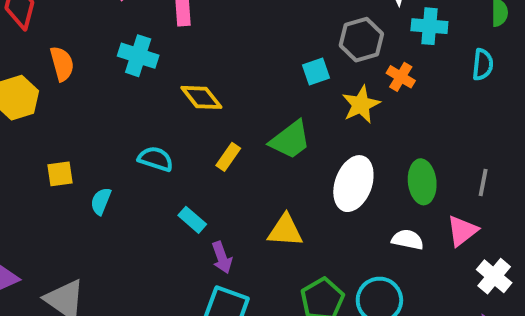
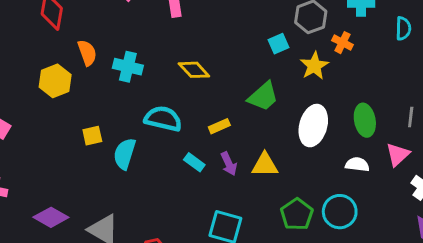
cyan cross: (138, 56) -> (128, 67), moved
yellow rectangle: (228, 157) -> (219, 126), moved, turned 36
cyan semicircle: (156, 159) -> (163, 119), size x1.4
cyan semicircle: (101, 201) -> (125, 154), size x1.5
purple arrow: (222, 258) -> (229, 164), moved

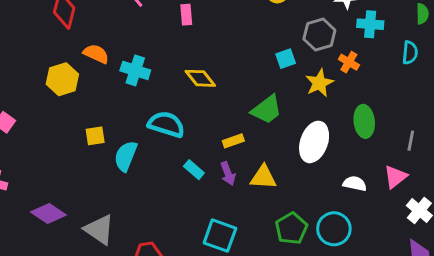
orange semicircle: (87, 53) -> (96, 54), turned -50
green ellipse: (365, 120) -> (364, 121), moved
yellow rectangle: (219, 126) -> (233, 141), moved

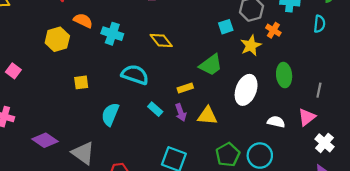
cyan semicircle: (126, 156) -> (110, 114), moved

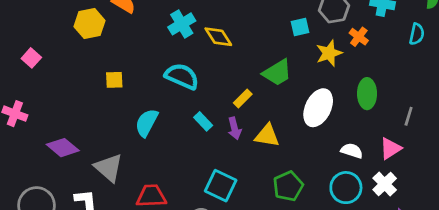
cyan cross: (112, 34) -> (182, 24), moved, turned 35
yellow rectangle: (185, 88) -> (243, 99), turned -32
white cross: (324, 143) -> (385, 184), moved
cyan circle: (260, 156) -> (346, 188), moved

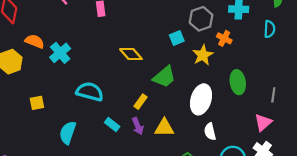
cyan cross: (182, 24) -> (60, 53), moved
yellow diamond: (218, 37) -> (131, 54), moved
white semicircle: (352, 151) -> (210, 132), moved, turned -112

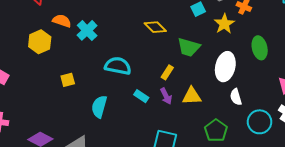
green trapezoid: (164, 77) -> (189, 47), turned 60

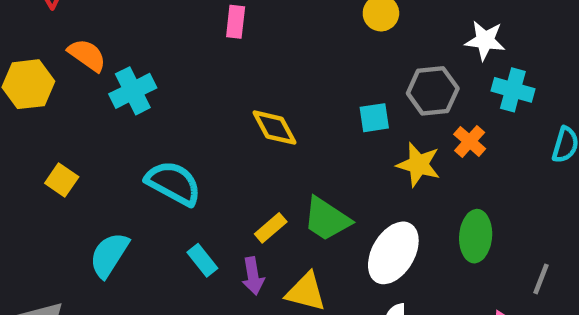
yellow star: (224, 24) -> (419, 165), turned 30
green trapezoid: (189, 47) -> (327, 219), moved
yellow square: (68, 80) -> (62, 180), turned 32

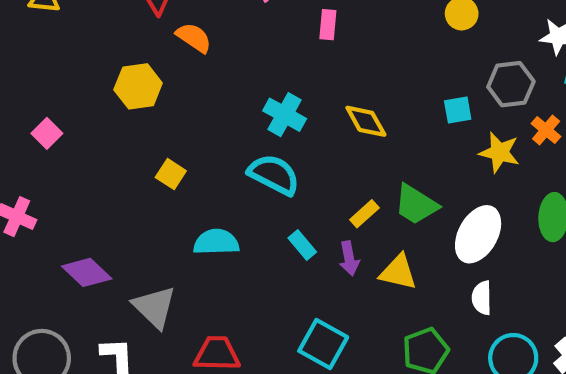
orange semicircle: (87, 55) -> (194, 38), moved
cyan cross: (133, 91) -> (285, 115), moved, turned -33
cyan semicircle: (109, 255) -> (216, 242), turned 57

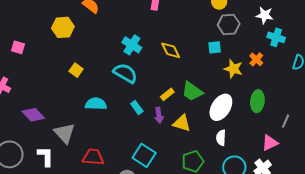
gray hexagon: (511, 84) -> (229, 24), moved
pink square: (47, 133) -> (18, 47), turned -32

